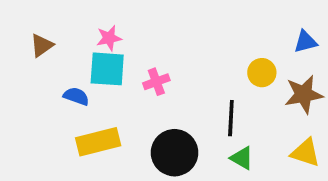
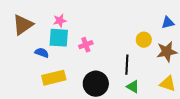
brown triangle: (42, 45) -> (23, 25), size x1.6

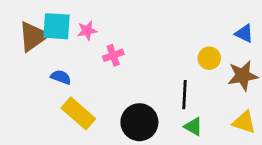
blue triangle: (168, 23) -> (244, 33), turned 40
cyan square: (59, 38) -> (56, 26), moved
pink cross: (86, 45) -> (113, 55), moved
yellow rectangle: (54, 78) -> (78, 113), turned 55

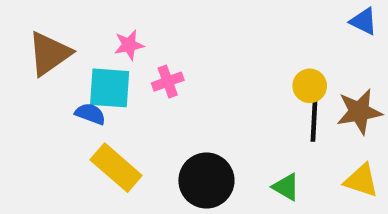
cyan square: (56, 26) -> (110, 88), moved
blue triangle: (244, 33) -> (363, 21), moved
black line: (185, 95) -> (314, 120), moved

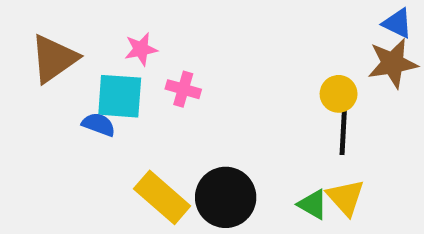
pink cross: (168, 82) -> (183, 89), turned 36
brown star: (359, 112) -> (393, 63), moved
yellow rectangle: (116, 168) -> (162, 197), moved
yellow triangle: (361, 180) -> (346, 197), moved, turned 30

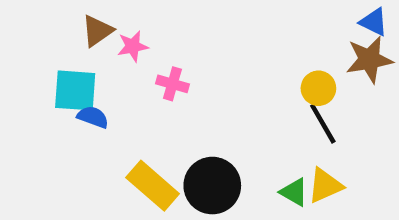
brown triangle: (54, 59) -> (97, 31), moved, size x0.7
cyan square: (120, 96) -> (75, 90), moved
black line: (343, 131) -> (323, 124), turned -33
yellow triangle: (346, 197) -> (325, 186), turned 48

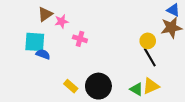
yellow rectangle: (153, 186) -> (71, 86), size x0.6

